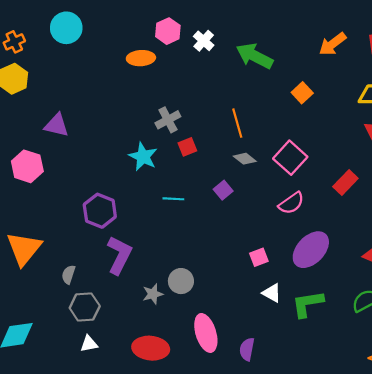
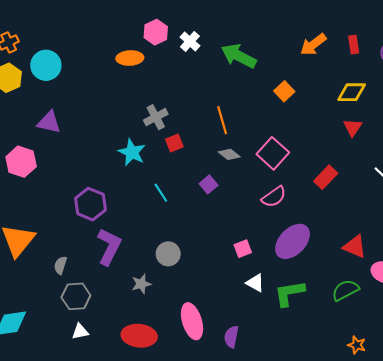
cyan circle: (66, 28) -> (46, 65), moved
cyan line: (173, 199) -> (161, 193), turned 54
gray circle: (181, 281) -> (168, 254), moved

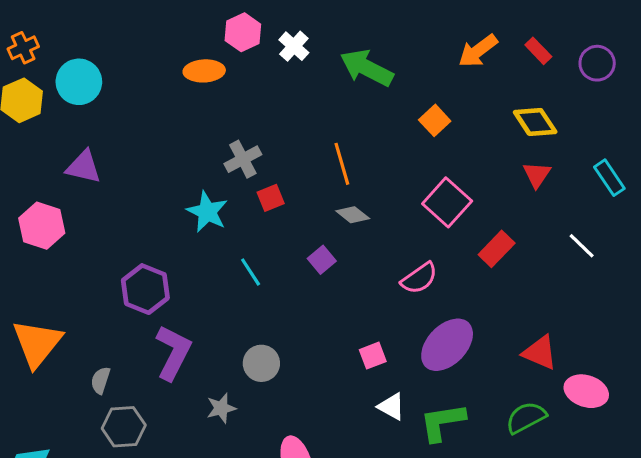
red rectangle: (354, 45) -> (538, 51), turned -36
yellow diamond: (352, 92) -> (535, 122), turned 56
pink square: (273, 153) -> (447, 202), moved

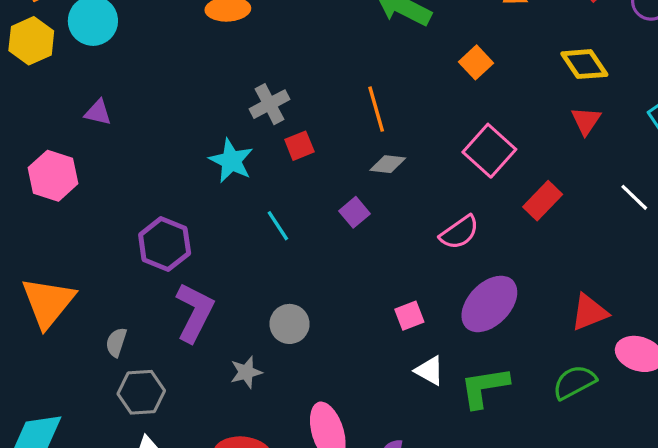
purple triangle: (84, 167) -> (98, 112), size x0.7
gray diamond: (353, 215) -> (388, 164), turned -32
red triangle: (540, 352) -> (589, 312), turned -45

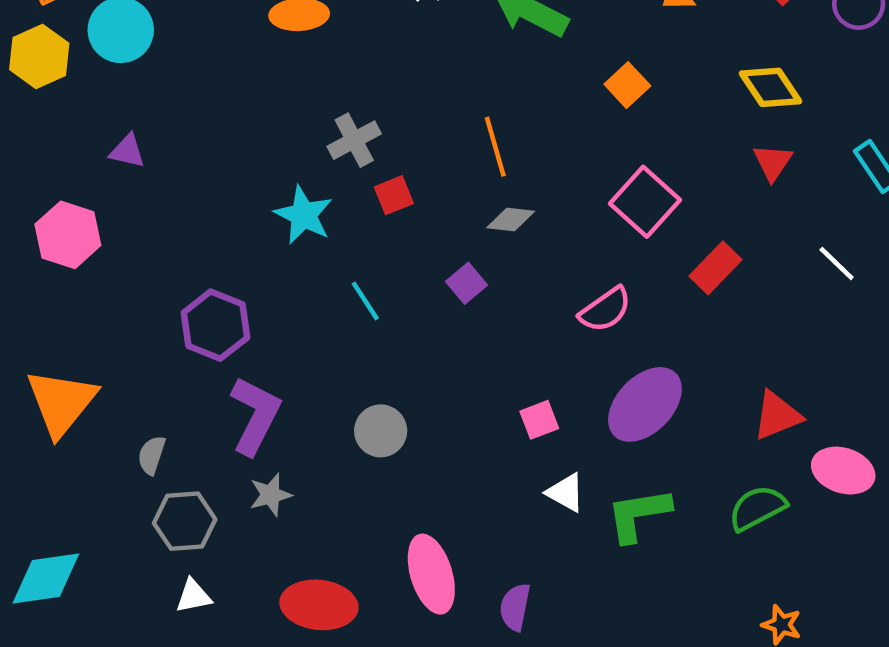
gray star: (246, 372) -> (271, 495), moved

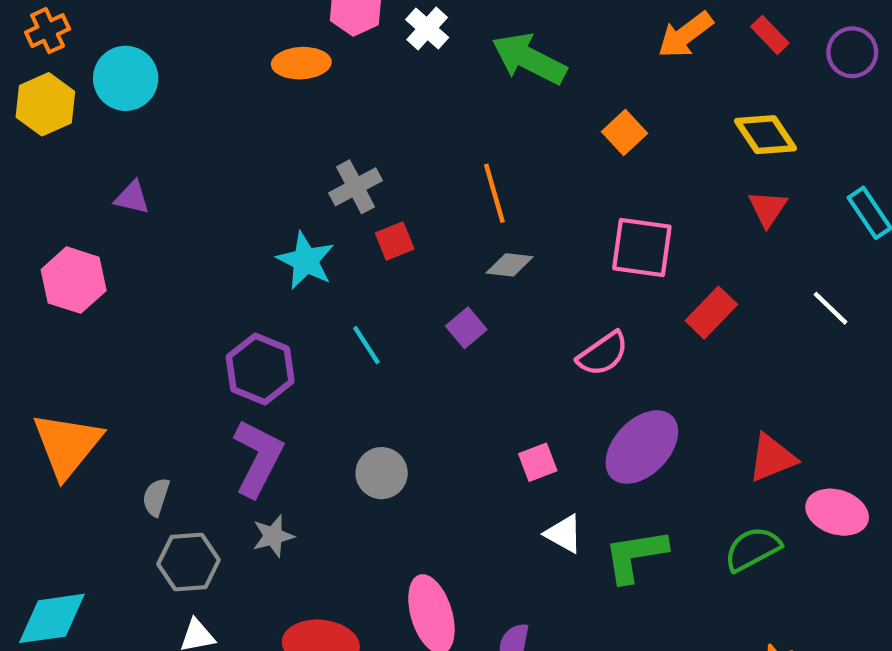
pink square: (645, 202) -> (642, 247), turned -34
purple hexagon: (215, 325) -> (260, 369), moved

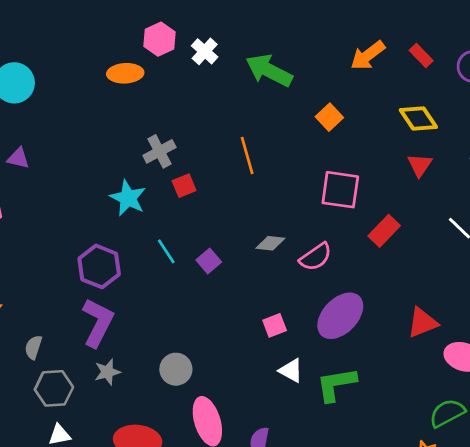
gray diamond: (510, 265) -> (270, 243), moved
purple square: (466, 328) -> (209, 261), moved
gray circle: (382, 473) -> (176, 369), moved
green semicircle: (752, 549) -> (447, 413), moved

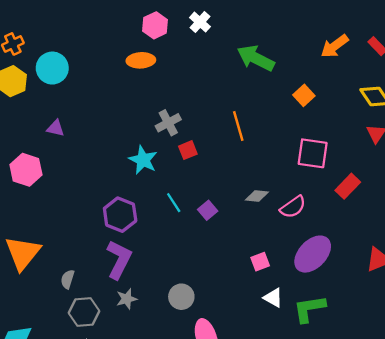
pink hexagon: (159, 39) -> (155, 25), moved
white cross: (205, 51) -> (200, 22), moved

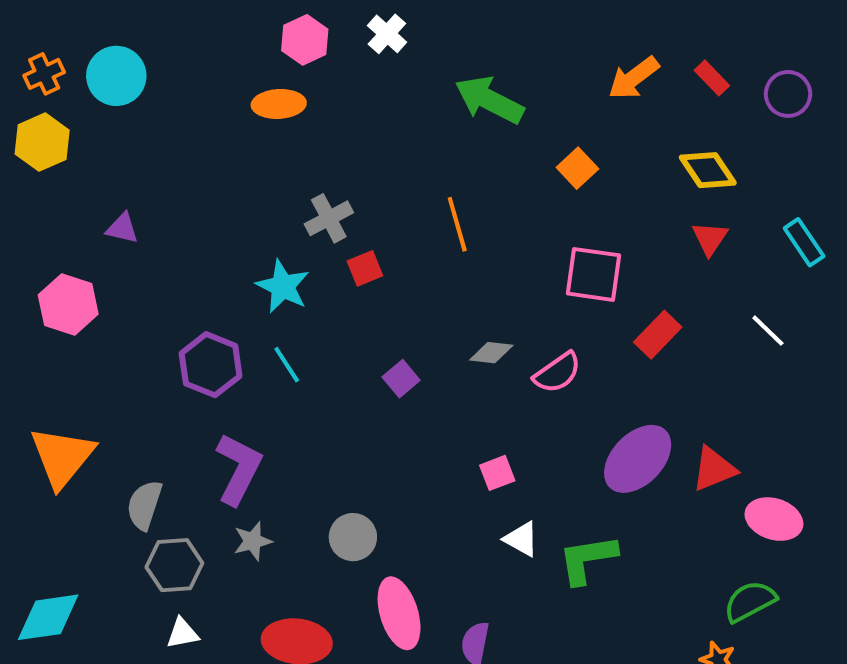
cyan circle: (52, 68) -> (116, 76), moved
cyan line: (174, 203) -> (287, 365), moved
purple hexagon: (120, 215) -> (211, 365), moved
purple ellipse: (313, 254) -> (638, 459), moved
gray semicircle: (68, 279) -> (144, 505), size x1.4

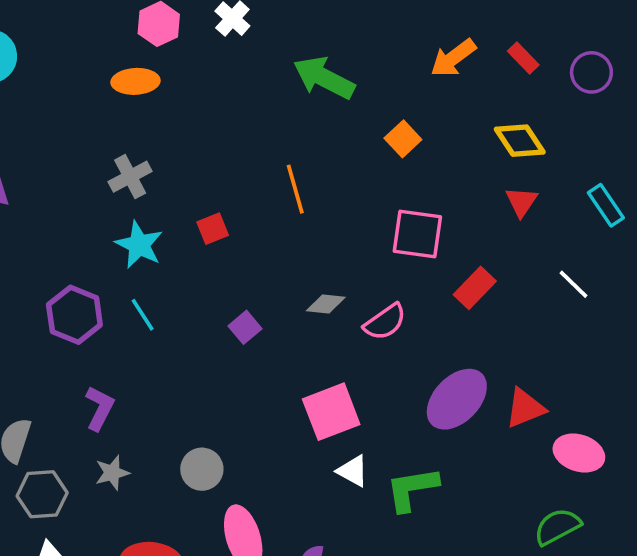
gray cross: (329, 218) -> (130, 177), moved
purple L-shape: (239, 469) -> (100, 408), size x0.7
pink square: (497, 473) -> (331, 412), size x1.8

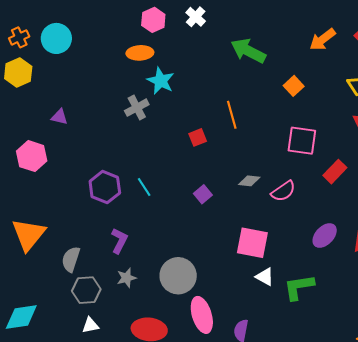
red square: (213, 229) -> (198, 137), moved
cyan star: (139, 245) -> (161, 81), moved
purple ellipse: (457, 399) -> (325, 236), size x0.7
pink square: (331, 412) -> (252, 243), turned 32
gray circle: (202, 469) -> (178, 276), size x1.5

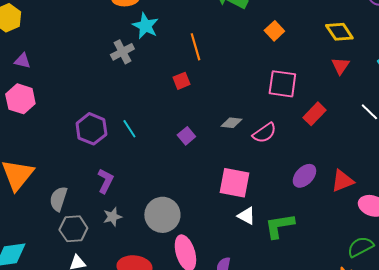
orange line: (232, 115) -> (195, 47), moved
purple triangle: (59, 117) -> (22, 61), moved

